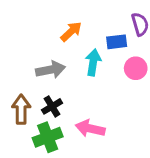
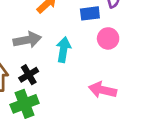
cyan arrow: (93, 62) -> (64, 50), moved
pink arrow: (90, 128) -> (103, 90), moved

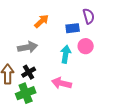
cyan arrow: (64, 50) -> (66, 54), moved
pink arrow: (103, 90) -> (62, 83), moved

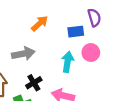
black cross: (29, 72) -> (34, 83), moved

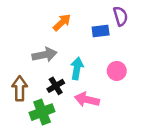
pink circle: (91, 53) -> (117, 71), moved
cyan arrow: (68, 62) -> (77, 68), moved

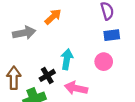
blue rectangle: (101, 31) -> (112, 35), moved
gray arrow: (45, 55) -> (24, 33), moved

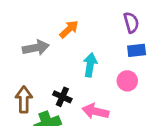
cyan arrow: (67, 59) -> (90, 65), moved
black cross: (47, 75) -> (62, 97), turned -35

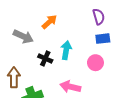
gray arrow: (36, 48) -> (23, 37), turned 36
black cross: (62, 97) -> (45, 58), moved

